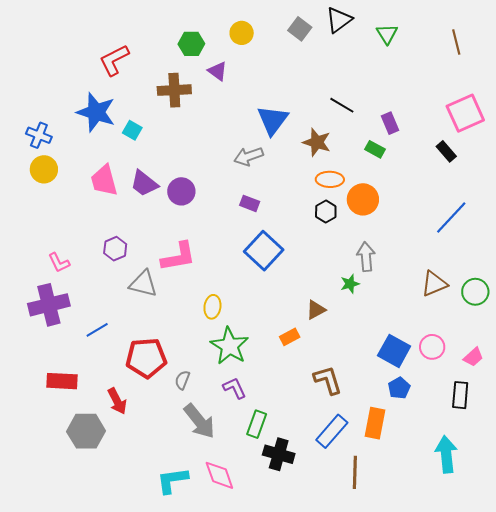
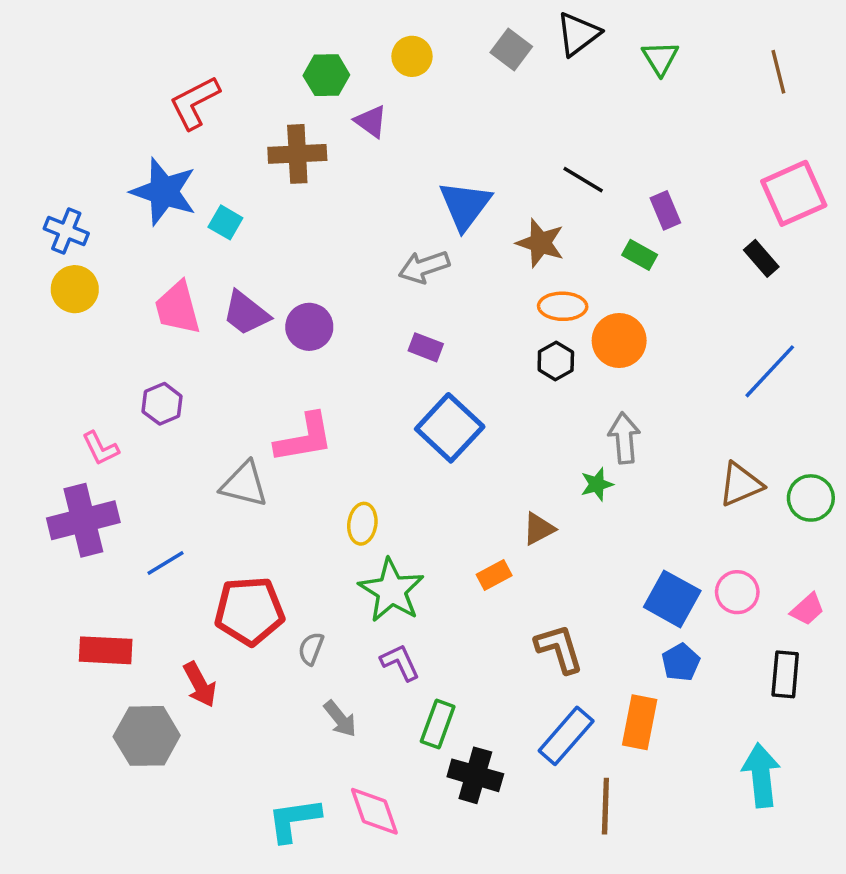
purple hexagon: (115, 249) -> (162, 404), moved
gray arrow: (199, 421) -> (340, 719), size x0.6

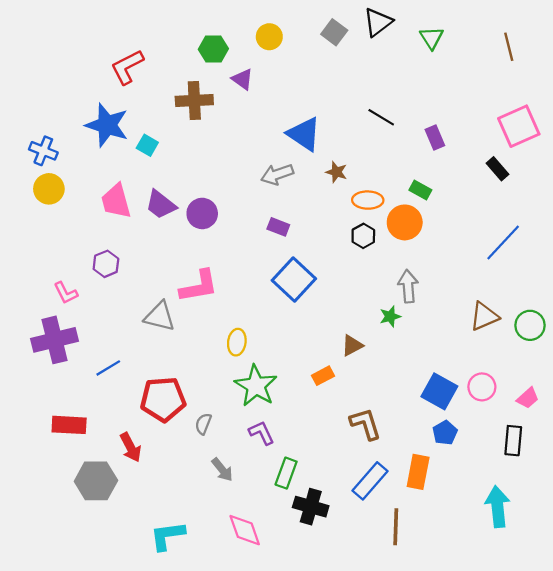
blue triangle: (465, 205) -> (304, 134), turned -33
brown star: (540, 243) -> (336, 172), moved, size x0.7
green rectangle: (640, 255) -> (420, 190), moved
cyan L-shape: (294, 820) -> (167, 536), moved

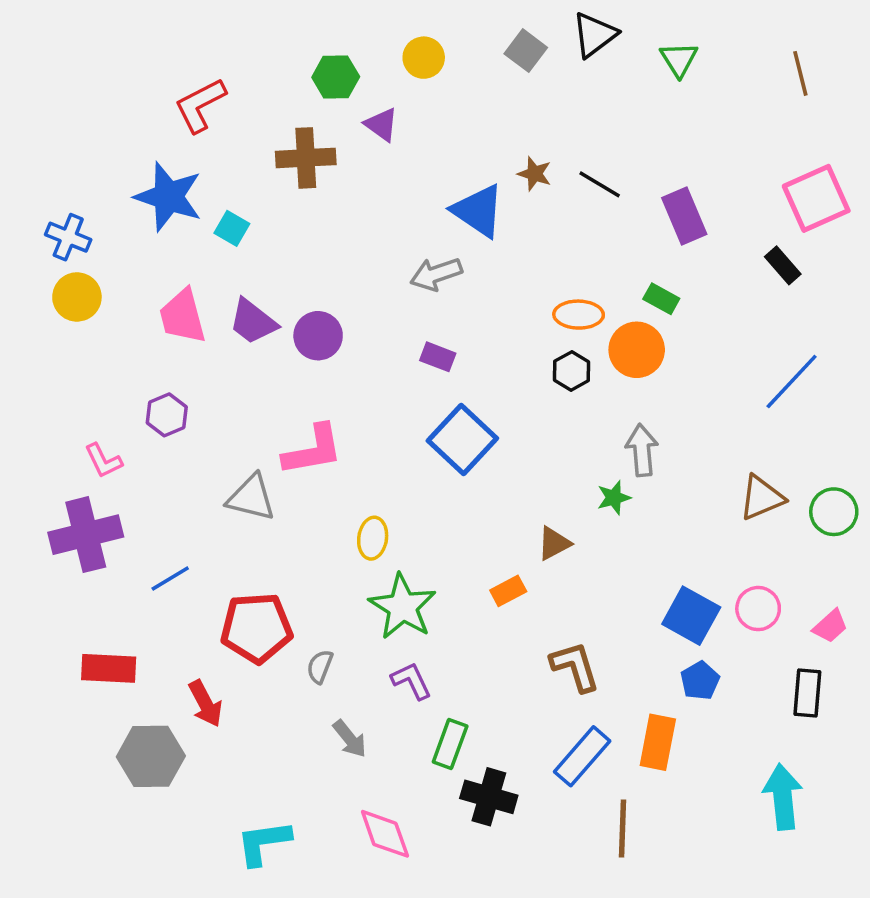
purple rectangle: (435, 137) -> (684, 216), size x1.4
brown star: (336, 172) -> (535, 174), moved

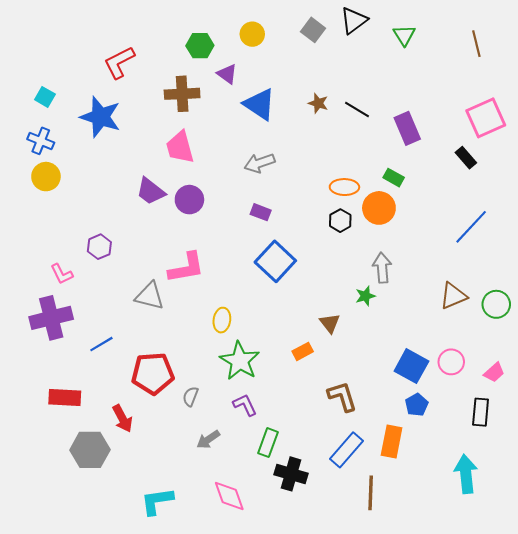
blue triangle: (478, 211) -> (260, 104), moved
cyan square: (232, 228) -> (45, 97), moved
pink trapezoid: (183, 316) -> (180, 147), moved
brown triangle: (554, 543) -> (330, 323), turned -40
gray arrow: (350, 739) -> (208, 439), turned 95

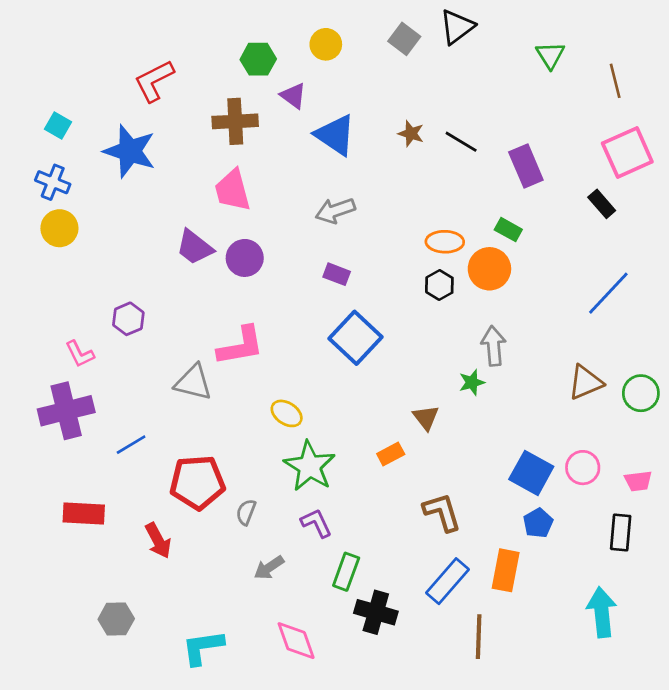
green triangle: (404, 35) -> (550, 55), moved
brown line: (476, 44) -> (615, 81), moved
yellow ellipse: (222, 320) -> (287, 413), turned -65
pink trapezoid: (494, 372) -> (638, 481), turned 35
gray hexagon: (90, 450) -> (116, 619), moved, size x0.7

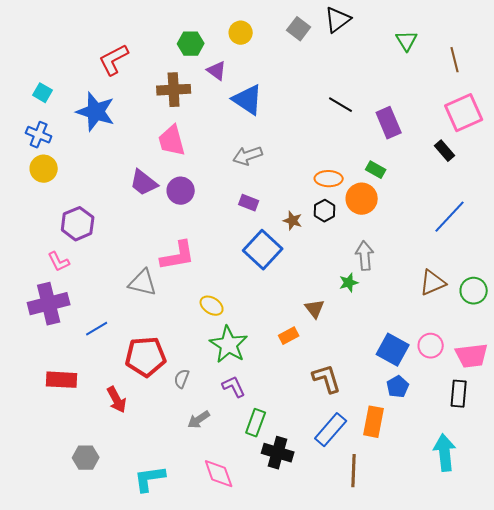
brown star: (411, 134) -> (293, 221), moved
purple hexagon: (128, 319) -> (78, 224), moved, size x1.4
pink trapezoid: (638, 481) -> (472, 356), size x1.6

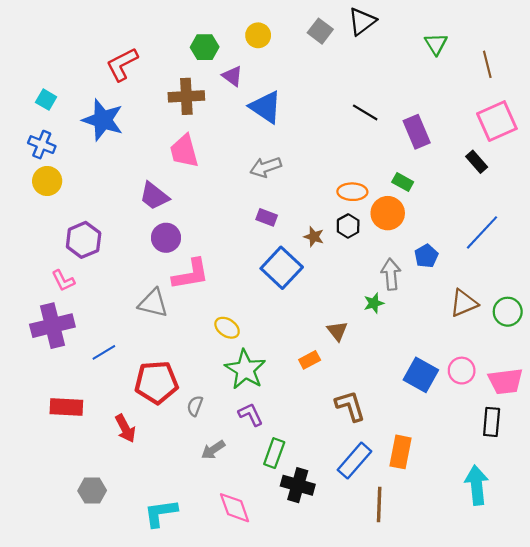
purple circle: (181, 191) -> (166, 238), moved
blue pentagon: (398, 387) -> (426, 256), moved

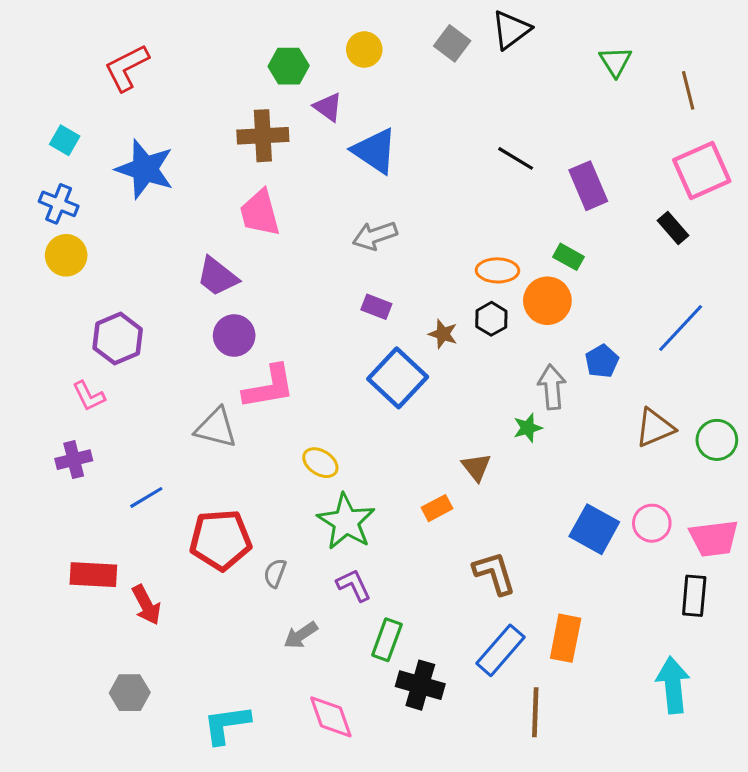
red L-shape: (122, 64) -> (127, 68), moved
purple cross: (52, 326) -> (74, 460), size x0.6
red arrow: (125, 428) -> (146, 605), moved

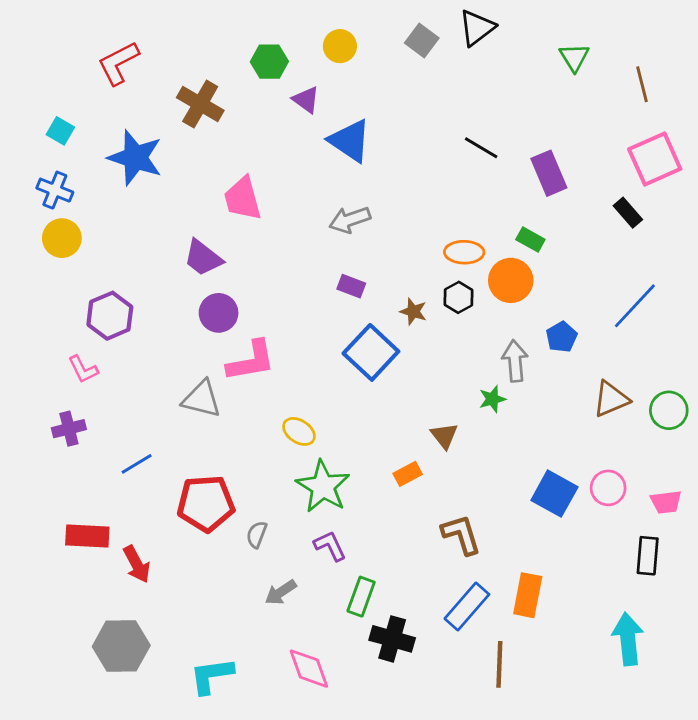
brown cross: (263, 136) -> (200, 104), moved, turned 33
pink trapezoid: (714, 538) -> (666, 502), size x0.7
gray hexagon: (130, 693) -> (121, 646), size x1.5

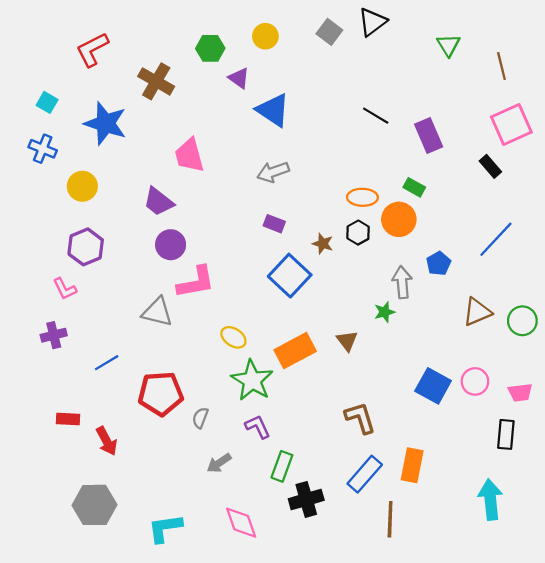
yellow circle: (62, 238) -> (82, 186), moved
orange rectangle: (408, 474) -> (295, 351), moved, size x1.8
red rectangle: (87, 536) -> (68, 419), size x0.7
black cross: (392, 639) -> (306, 499), turned -32

